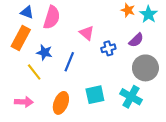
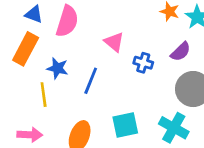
blue cross: (108, 48) -> (143, 63), turned 32
yellow line: (34, 72) -> (44, 95), turned 30

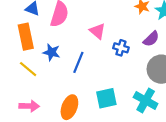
orange rectangle: (26, 49) -> (26, 37), turned -40
yellow line: (44, 95) -> (28, 69), moved, turned -42

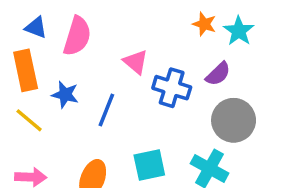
blue cross: (121, 48) -> (172, 88), size x1.5

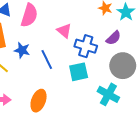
blue line: (106, 110) -> (47, 59), turned -48
cyan square: (149, 165) -> (79, 72), moved

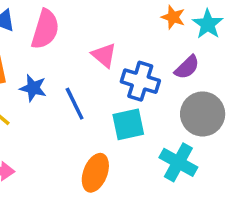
orange ellipse: (39, 101) -> (95, 173), moved

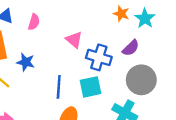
pink semicircle: (45, 29) -> (34, 22), size x0.6
blue line: (75, 104) -> (59, 87), moved, turned 30

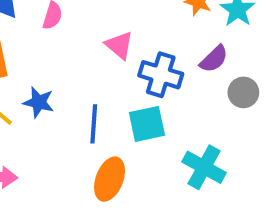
blue star: (26, 62) -> (39, 102), moved
gray circle: (141, 80) -> (243, 92), moved, size x0.6

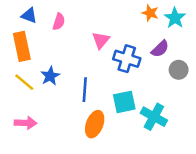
pink triangle: (119, 45) -> (101, 40), turned 30
blue star: (39, 102) -> (50, 76), turned 30
cyan square: (147, 124) -> (124, 102), moved

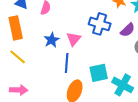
pink triangle: (101, 40) -> (74, 39), moved
blue cross: (127, 59) -> (100, 24), moved
blue star: (50, 76) -> (52, 40), moved

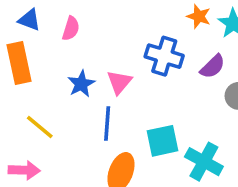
yellow line: (18, 57) -> (40, 127), moved

